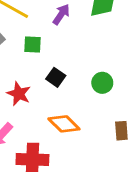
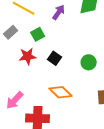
green square: (32, 44) -> (38, 34), turned -32
red star: (19, 94) -> (28, 56), moved, turned -30

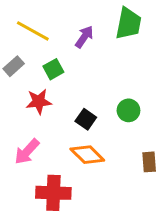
black square: (55, 58) -> (86, 119), moved
pink arrow: (15, 100) -> (27, 152), moved

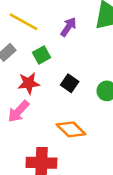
black square: (86, 119) -> (70, 83), moved
pink arrow: (27, 152) -> (18, 111), moved

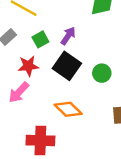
purple arrow: (68, 27) -> (68, 36), moved
black square: (70, 83) -> (67, 66), size x1.6

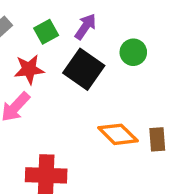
green circle: (102, 73) -> (133, 52), moved
orange diamond: (68, 109) -> (118, 134), moved

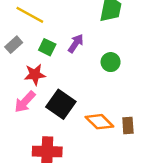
green square: (46, 32) -> (47, 47), turned -35
black square: (84, 69) -> (61, 104), moved

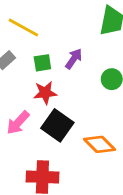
green square: (47, 47) -> (42, 63), turned -35
red star: (35, 74) -> (45, 93), moved

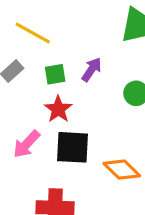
red star: (45, 93) -> (58, 109), turned -30
black square: (57, 125) -> (73, 147), turned -32

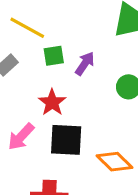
green square: (55, 74) -> (54, 56), moved

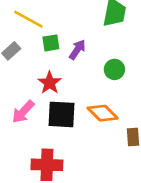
orange diamond: (114, 162) -> (103, 113), moved

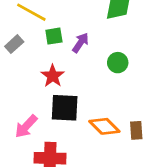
pink arrow: (23, 112) -> (26, 126), moved
orange diamond: (103, 113) -> (104, 126), moved

